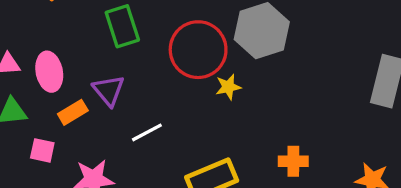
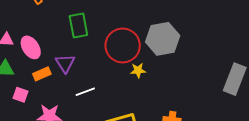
pink ellipse: (49, 72) -> (31, 47), turned -30

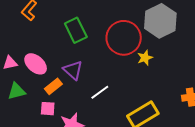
pink square: (20, 95) -> (48, 109), moved

